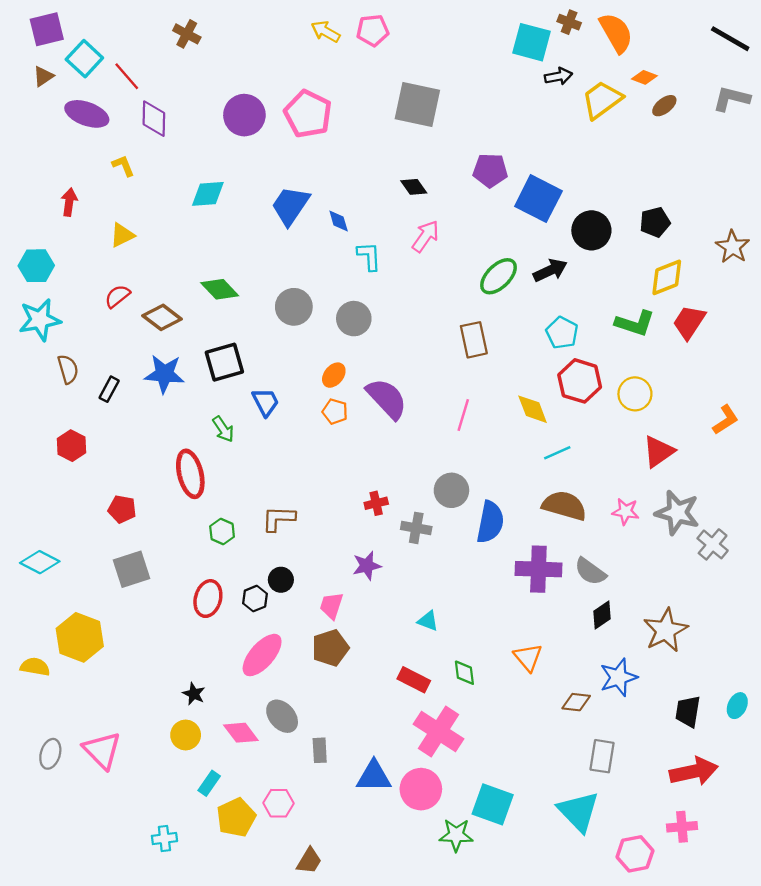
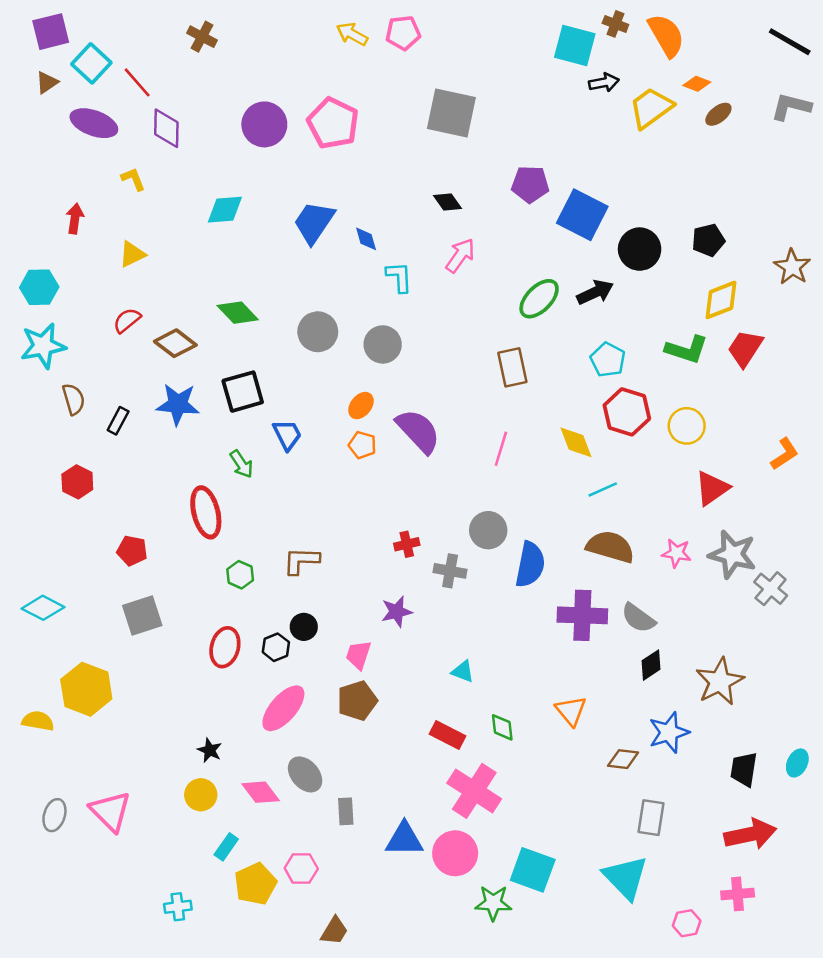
pink hexagon: (635, 854) -> (687, 923), size x0.7

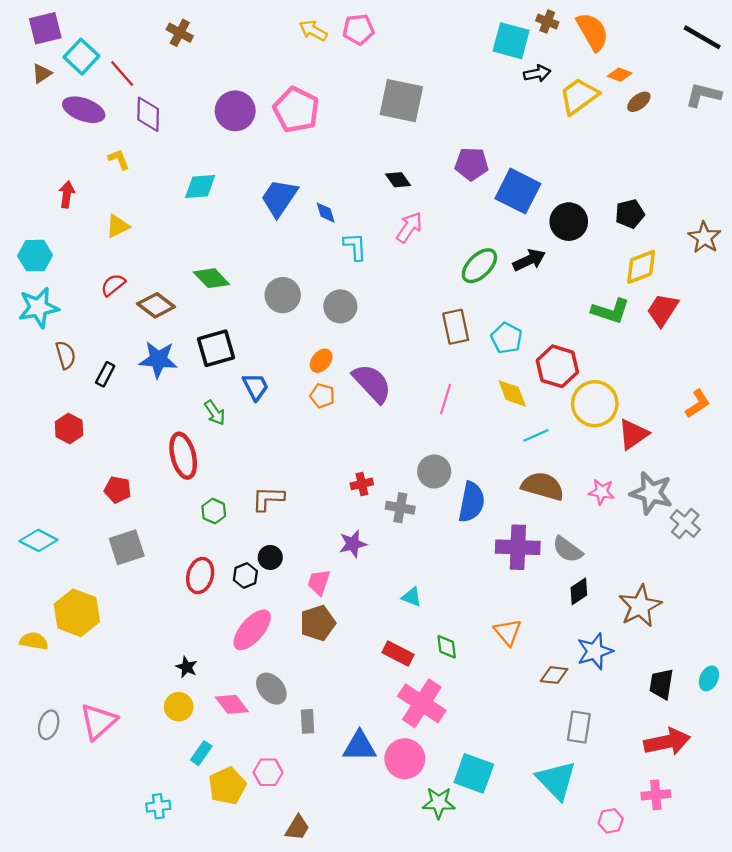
cyan pentagon: (608, 360) -> (507, 338), moved
yellow circle: (687, 426) -> (595, 404), moved, size x1.4
pink triangle: (110, 811) -> (98, 721), turned 33

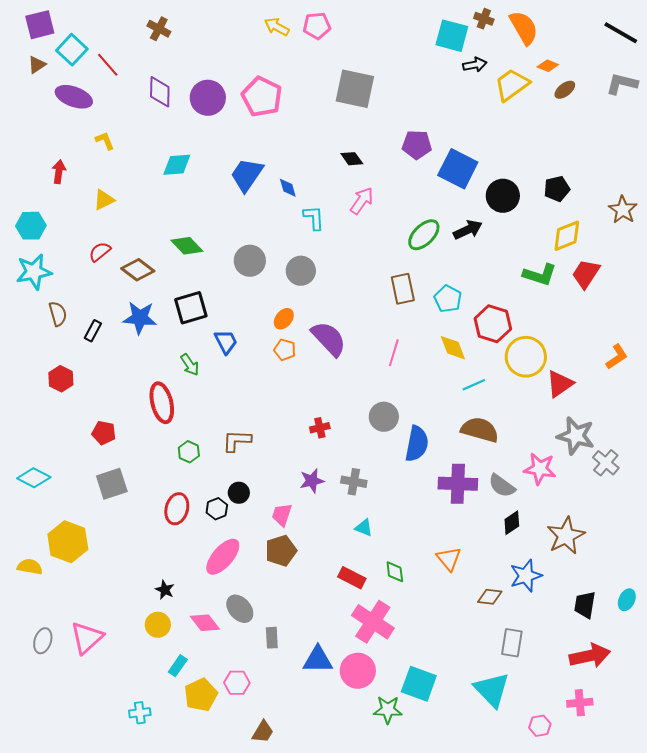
purple diamond: (148, 114) -> (160, 92), moved
pink star: (602, 492) -> (540, 469), moved, size x1.4
gray cross: (400, 508) -> (354, 482), moved

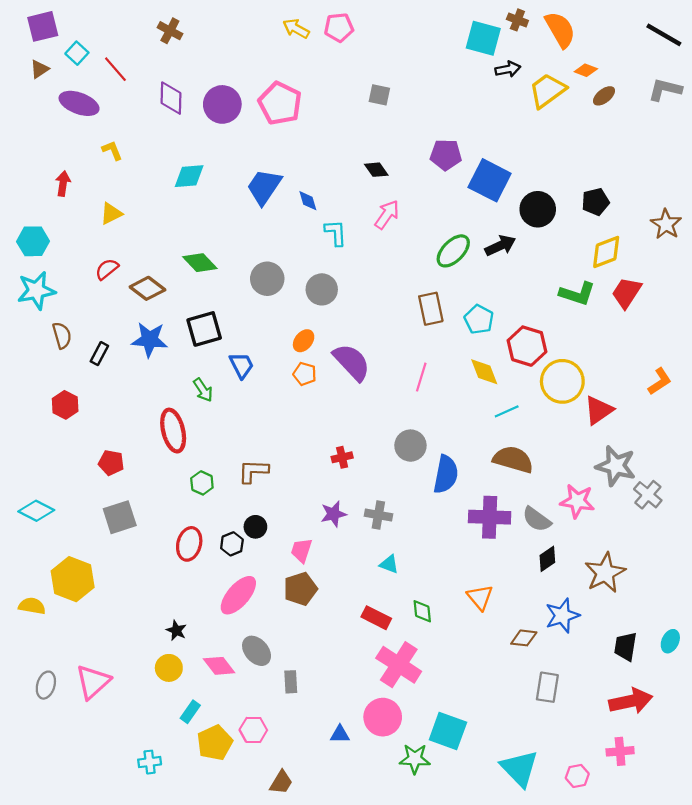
cyan square: (72, 50) -> (77, 53), size x0.7
gray square: (355, 89) -> (379, 95), size x0.5
blue triangle: (318, 660) -> (340, 734), moved, size x0.6
cyan triangle: (492, 690) -> (520, 768), moved

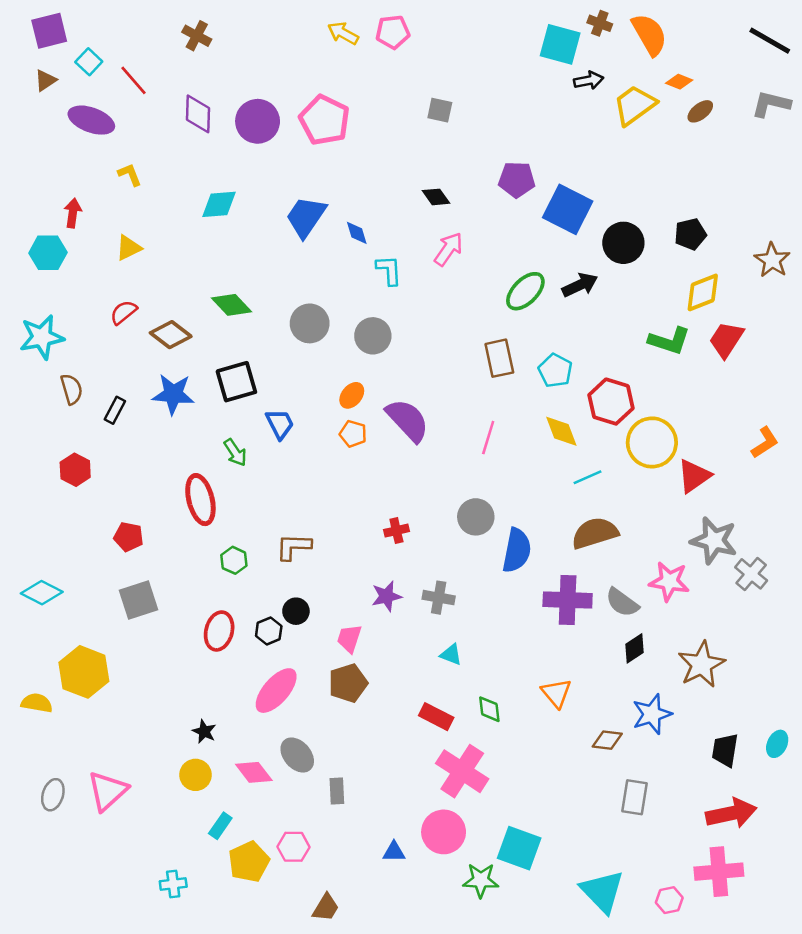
cyan hexagon: (33, 241) -> (48, 253), moved
brown semicircle: (513, 459) -> (595, 533), turned -33
pink cross: (620, 751) -> (719, 872), size x1.5

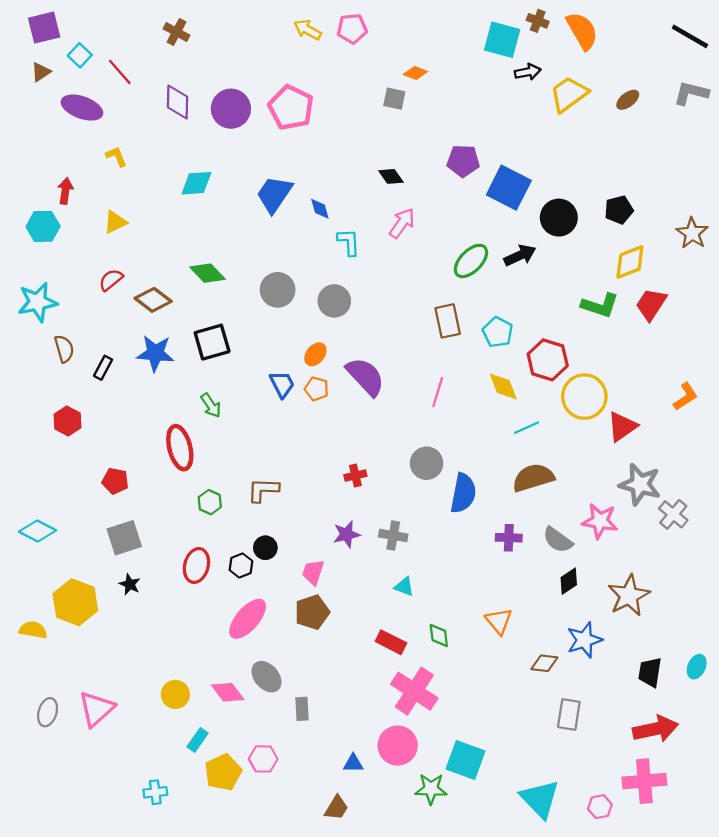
orange diamond: (679, 82) -> (415, 73), moved
blue trapezoid: (280, 424) -> (282, 384), moved
purple cross: (568, 600) -> (509, 538), size x0.6
black star: (204, 731) -> (130, 584), moved
brown trapezoid: (326, 908) -> (337, 808), moved

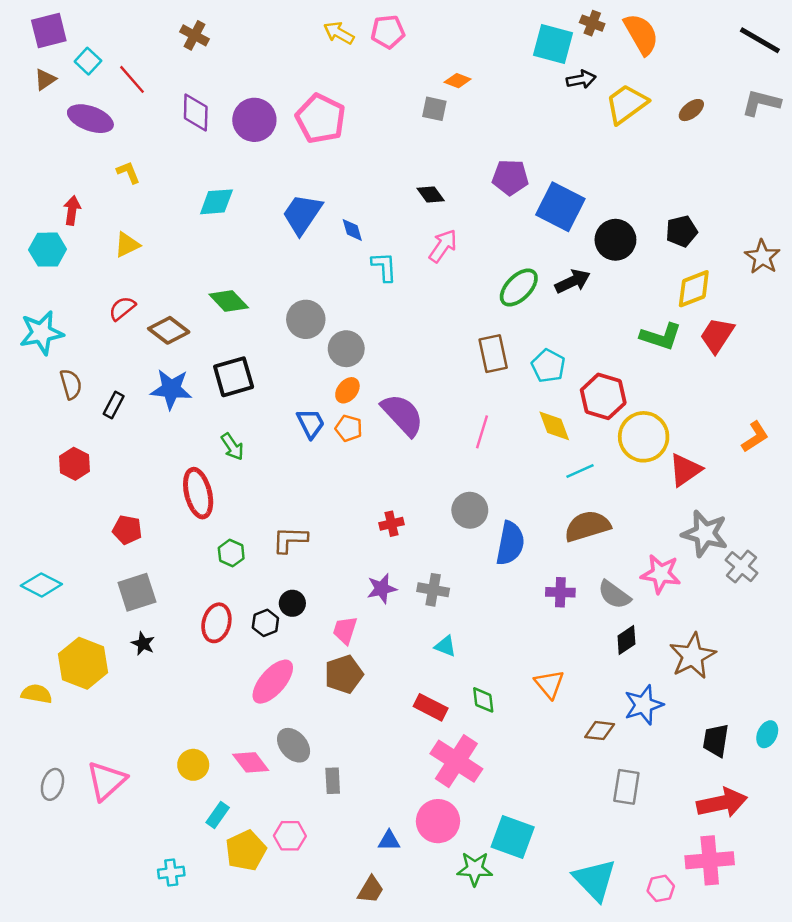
gray circle: (334, 301) -> (346, 349), moved

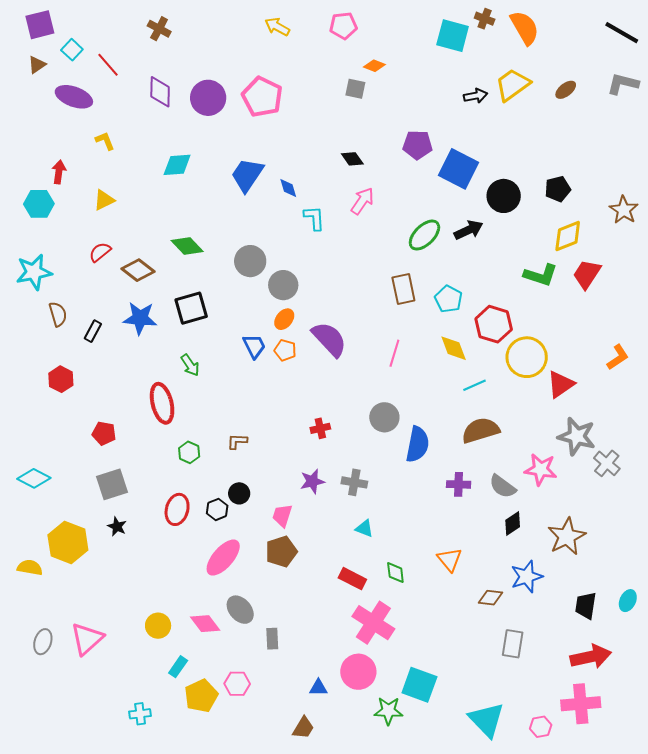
pink pentagon: (388, 32) -> (343, 26), moved
black arrow: (581, 79) -> (476, 96), moved
brown L-shape: (290, 540) -> (237, 441), size x0.7

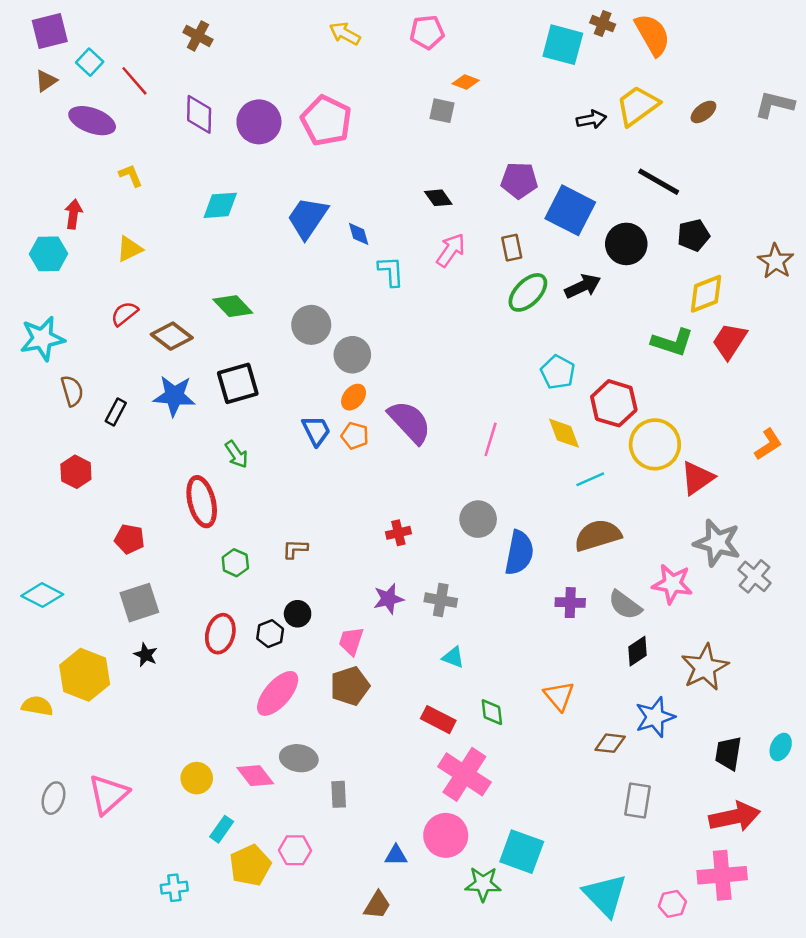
black line: (622, 33) -> (659, 182), moved
brown rectangle: (403, 289) -> (512, 248), moved, size x0.7
gray ellipse: (240, 610) -> (299, 758), turned -40

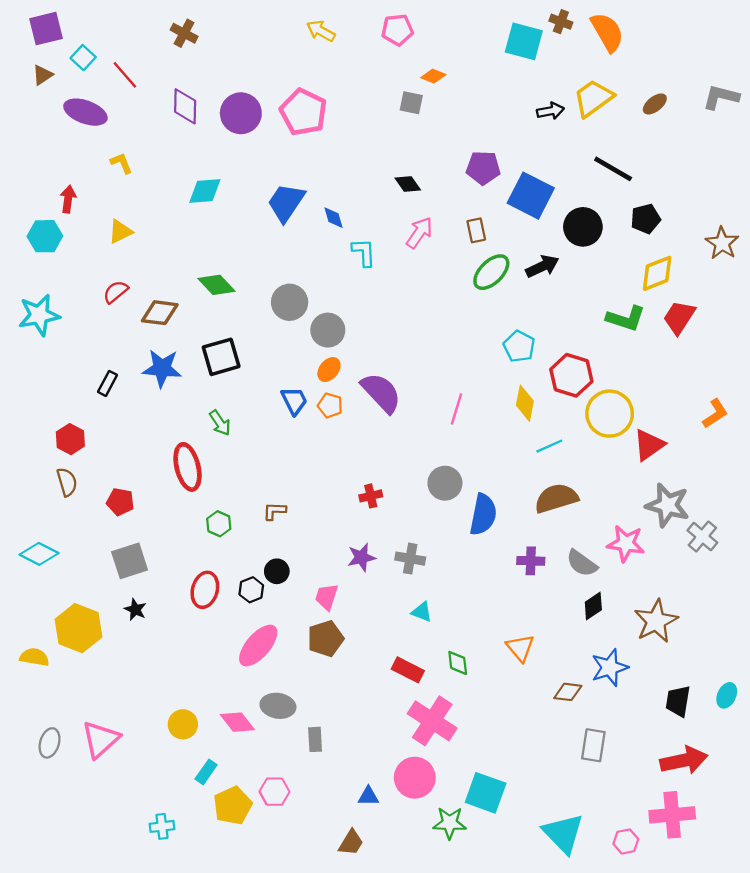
brown diamond: (172, 336) -> (160, 313), turned -30
brown semicircle: (72, 391) -> (67, 482), moved
yellow diamond: (564, 433) -> (525, 403), turned 32

